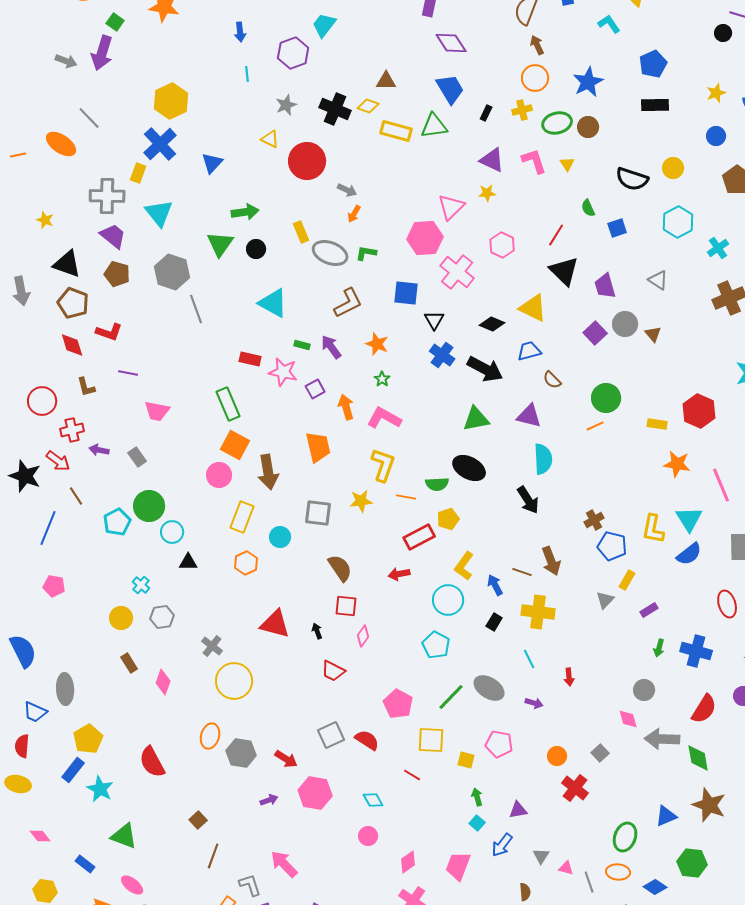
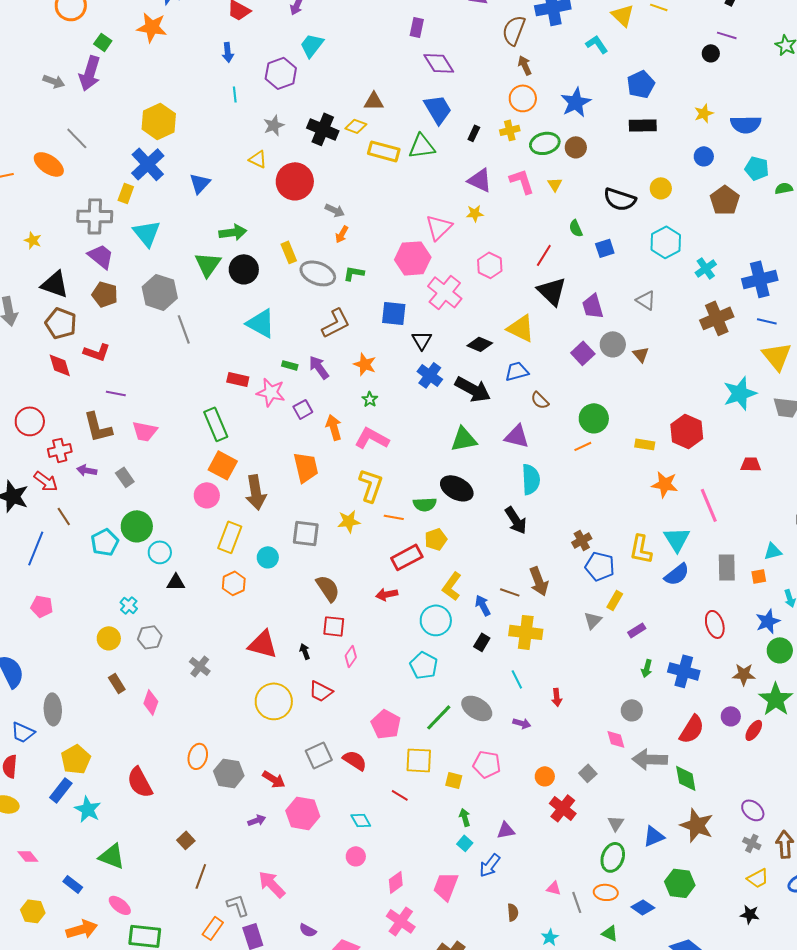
black circle: (256, 249) -> (244, 269), size x1.5
brown L-shape: (86, 387) -> (98, 427), moved, size x1.6
yellow circle: (234, 681) -> (274, 701), moved
gray triangle: (541, 856) -> (616, 823), moved

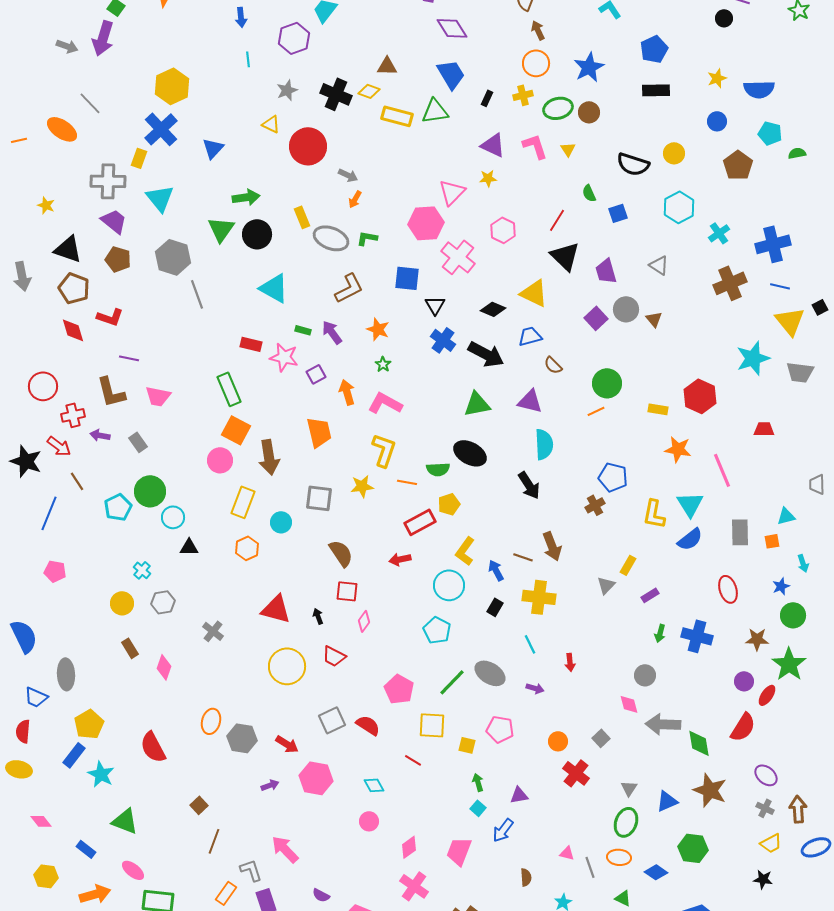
blue pentagon: (600, 566) -> (613, 477), moved
blue star: (768, 621) -> (781, 586), size x0.7
red semicircle: (692, 729) -> (743, 727), moved

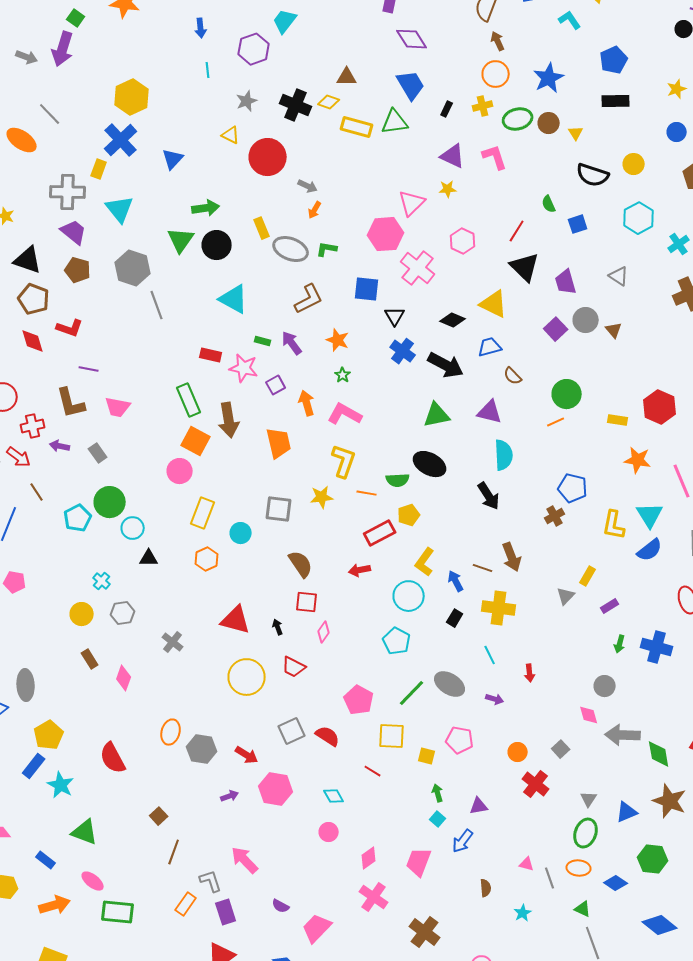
yellow triangle: (568, 149) -> (576, 133), moved
brown arrow: (269, 457) -> (229, 420), moved

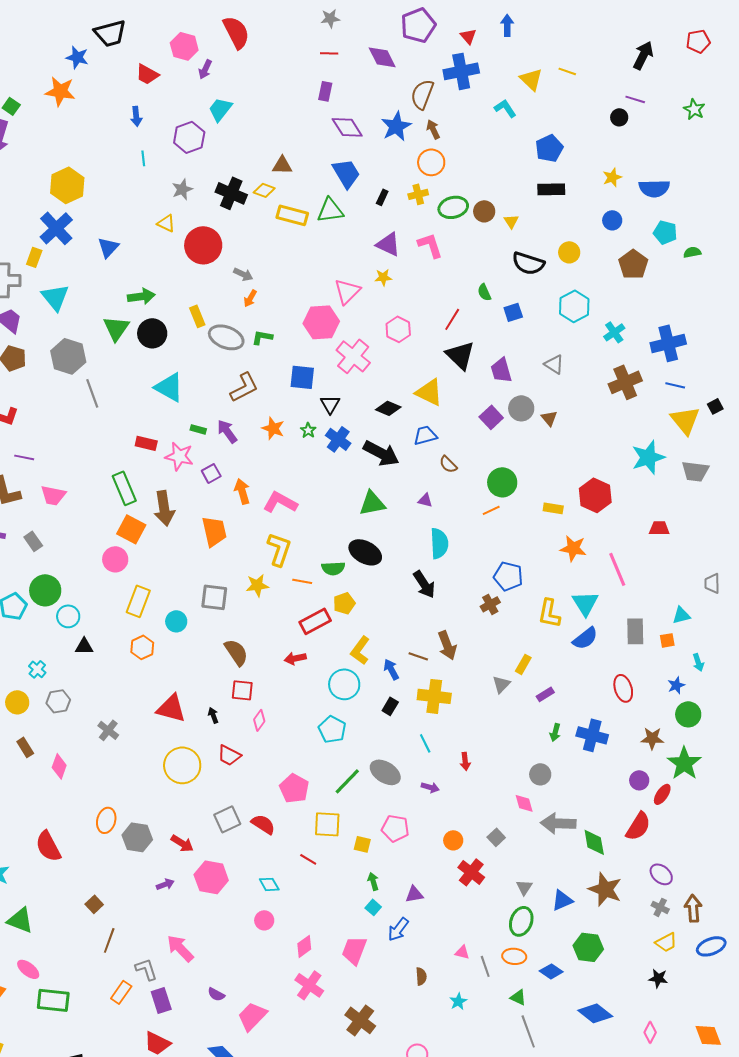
blue star: (549, 78) -> (396, 126), moved
green star: (343, 375) -> (308, 430), moved
purple triangle: (490, 412) -> (425, 500), size x0.6

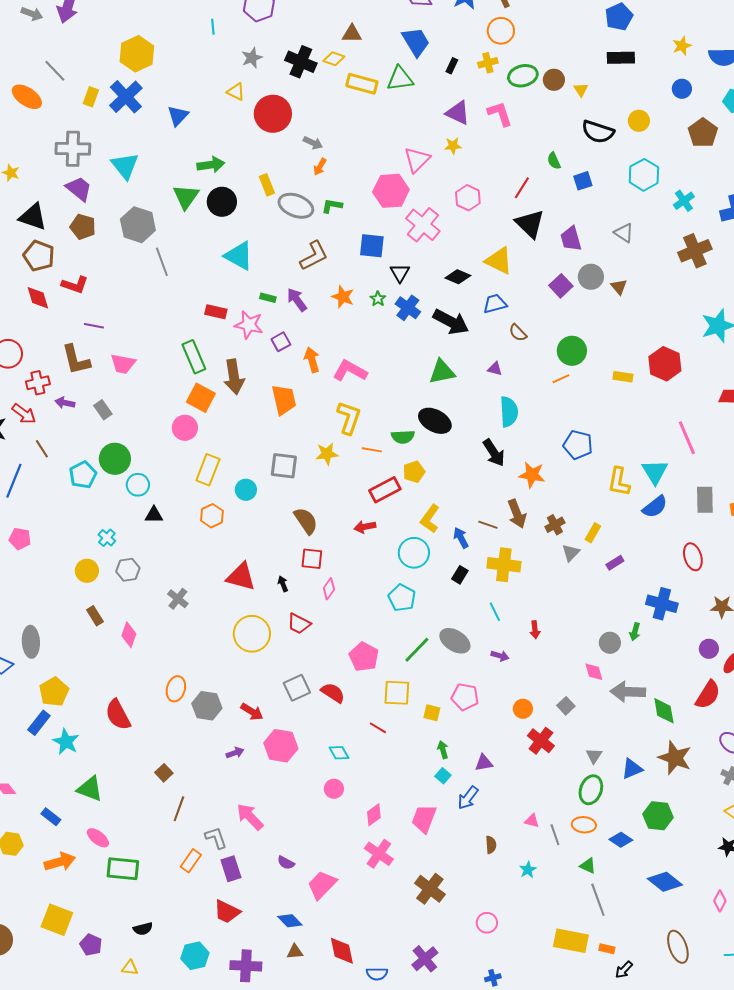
yellow rectangle: (34, 257) -> (91, 97), moved
orange star: (573, 548) -> (532, 475), moved
brown cross: (490, 604) -> (555, 525), moved
green arrow: (555, 732) -> (635, 632), moved

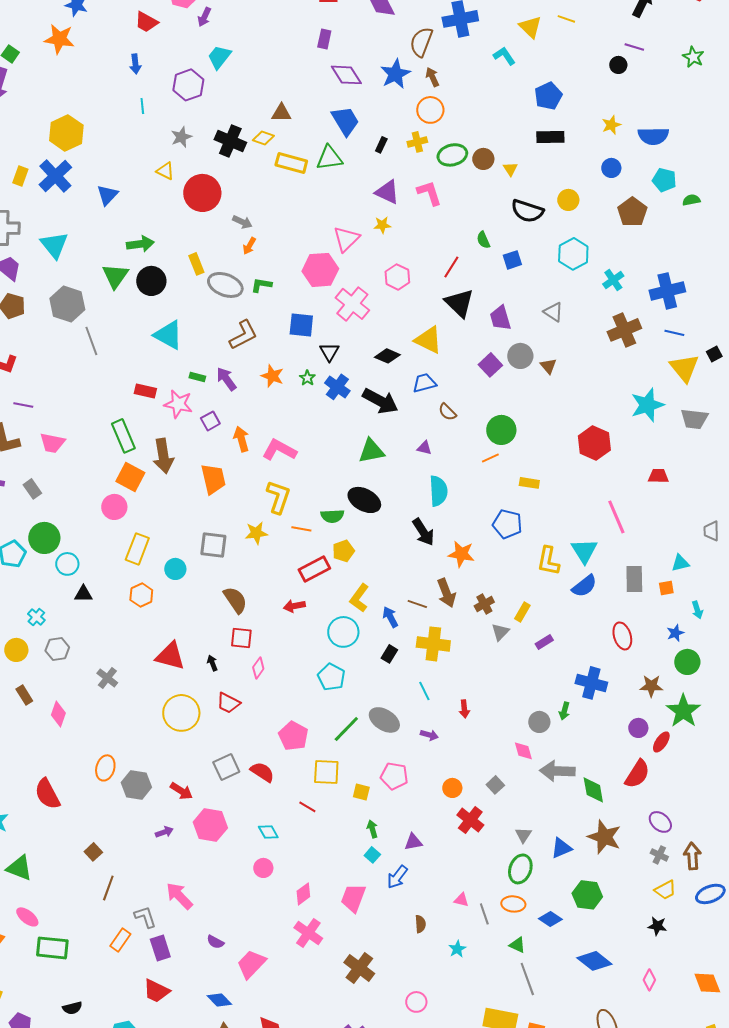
yellow rectangle: (623, 377) -> (529, 483), moved

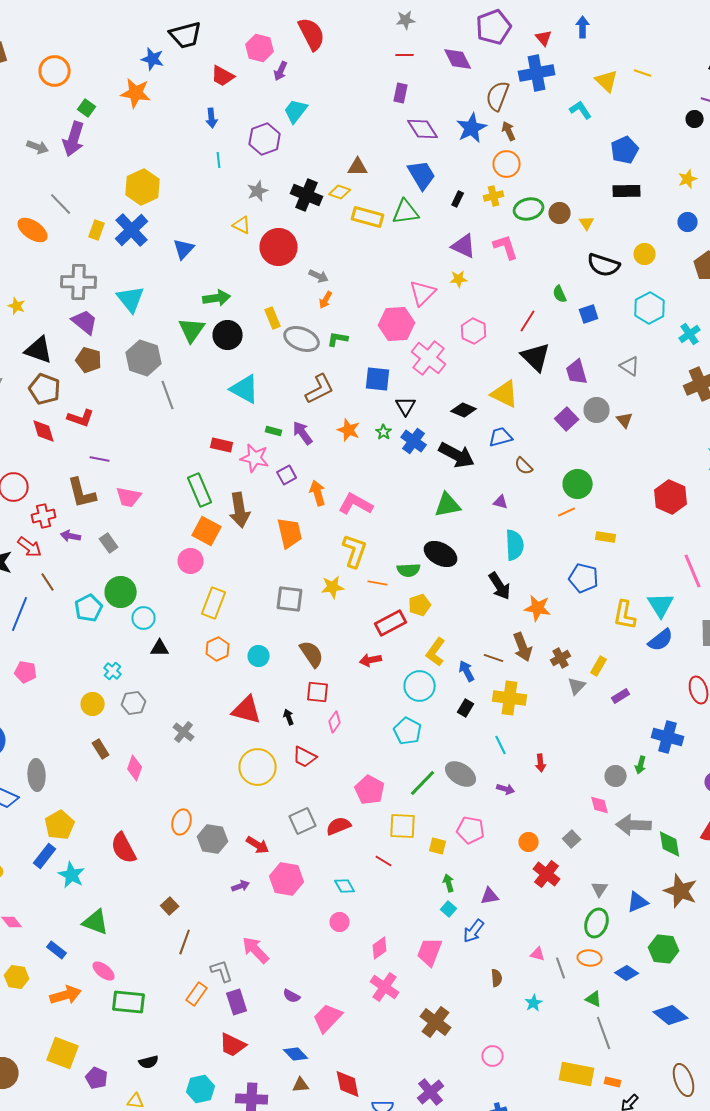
cyan circle: (175, 569) -> (259, 656), moved
red semicircle: (262, 772) -> (339, 826), turned -55

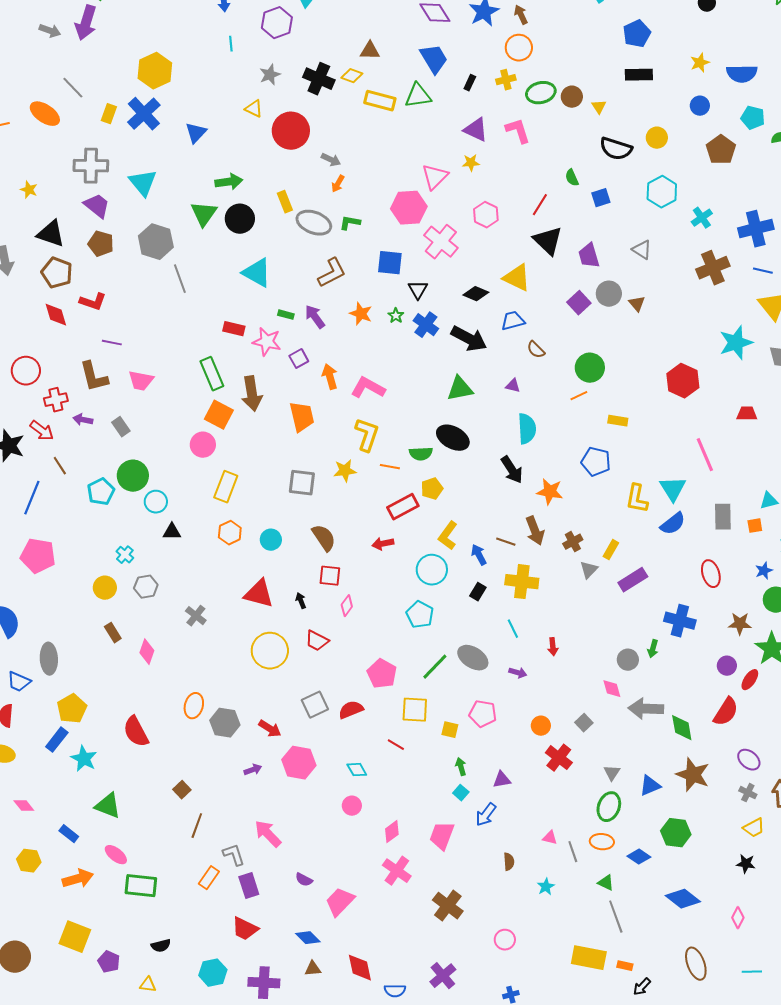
pink pentagon: (26, 672) -> (38, 556), size x1.6
purple rectangle: (621, 696) -> (633, 580), size x1.6

